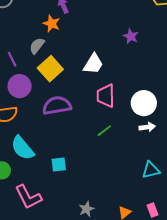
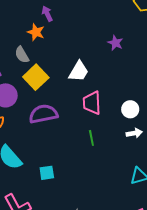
gray semicircle: (37, 46) -> (22, 55), turned -66
white circle: (144, 103) -> (130, 109), size x0.7
green line: (104, 131) -> (91, 138), turned -63

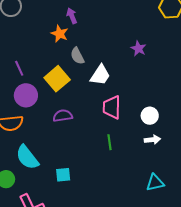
gray semicircle: (22, 55) -> (77, 56), moved
purple semicircle: (43, 114) -> (63, 116), size x0.7

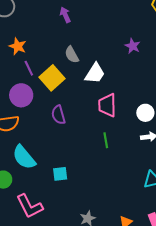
orange star: (60, 34) -> (18, 46), moved
purple line: (19, 68) -> (29, 68), moved
purple semicircle: (63, 116) -> (58, 115), turned -96

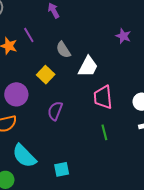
purple line: (29, 68) -> (29, 35), moved
yellow square: (52, 78) -> (46, 75), size x0.7
purple semicircle: (58, 115) -> (55, 111), turned 42

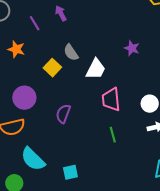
purple line: (29, 35) -> (35, 23), moved
purple star: (123, 36) -> (132, 48), moved
yellow square: (46, 75) -> (52, 68), moved

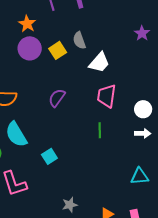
purple star: (132, 48) -> (142, 33), moved
purple circle: (24, 98) -> (30, 48), moved
cyan square: (70, 172) -> (49, 156), turned -35

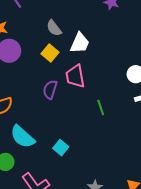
yellow square: (58, 50) -> (50, 53), moved
pink trapezoid: (107, 96) -> (75, 76), moved

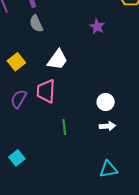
gray semicircle: (54, 28) -> (36, 24), moved
yellow square: (50, 53) -> (16, 62), moved

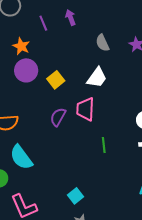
gray semicircle: (36, 24) -> (102, 43), moved
cyan square: (17, 158) -> (75, 196), moved

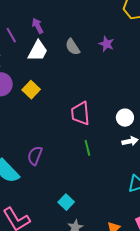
white trapezoid: (97, 78) -> (38, 51), moved
pink trapezoid: (85, 109) -> (80, 113), moved
purple semicircle: (58, 117) -> (35, 156), moved

